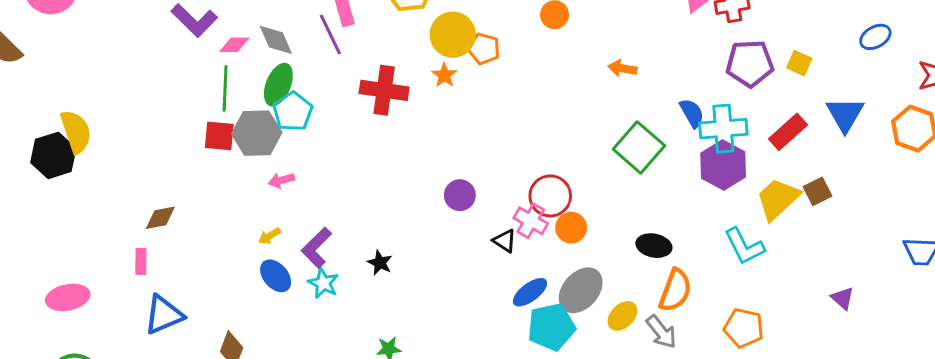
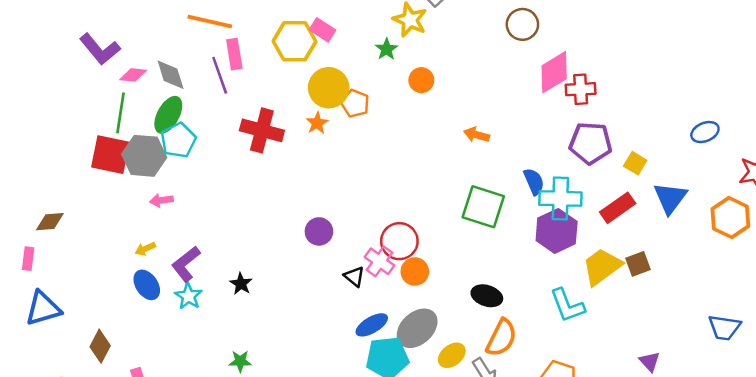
yellow square: (799, 63) -> (635, 163), moved
red square: (219, 136) -> (110, 155), size x1.4
green square: (639, 147) -> (483, 207), turned -30

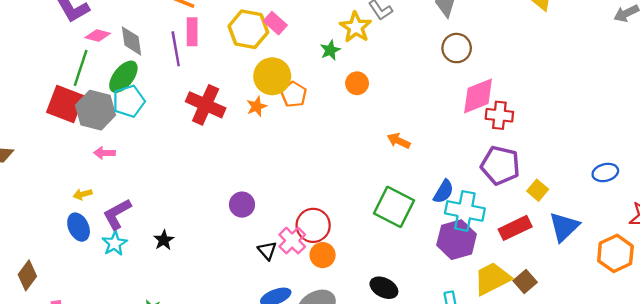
blue semicircle: (534, 182) -> (443, 192), turned 45
brown square: (638, 264) -> (525, 281), turned -30

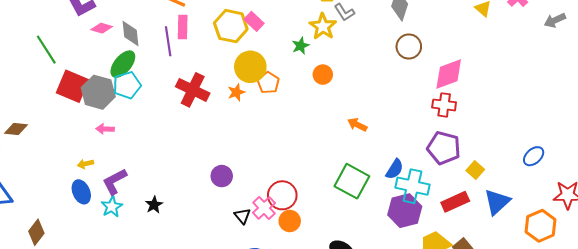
green line: (81, 68) -> (46, 50), moved, turned -52
pink diamond: (478, 96) -> (449, 74), moved
blue ellipse: (605, 172) -> (534, 156), turned -30

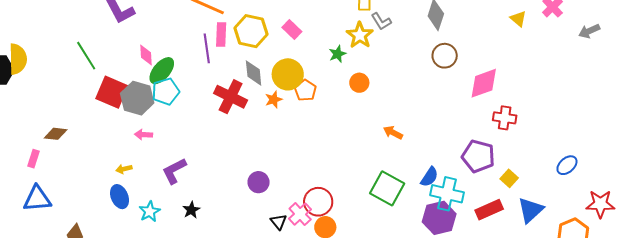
yellow hexagon: (231, 26) -> (251, 31), moved
pink diamond: (102, 28) -> (146, 55), moved, turned 70
gray diamond: (131, 34) -> (254, 73), moved
red cross: (444, 105) -> (505, 118), moved
purple L-shape: (115, 182) -> (174, 171), moved

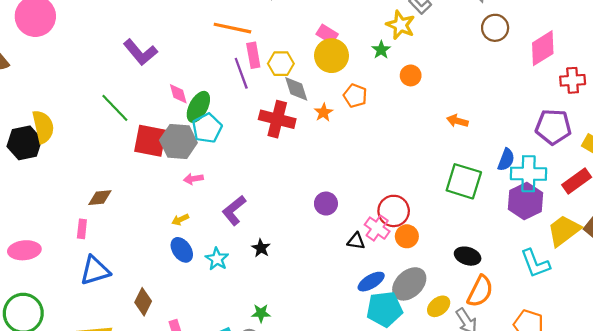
yellow hexagon: (251, 31) -> (281, 64), moved, size x0.7
yellow circle: (288, 74) -> (331, 56), moved
black triangle: (279, 222) -> (356, 241), turned -30

